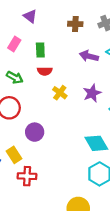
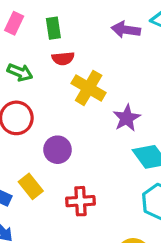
yellow cross: (60, 93) -> (89, 88), size x1.5
purple star: (92, 93) -> (127, 118), moved
red cross: (27, 176) -> (80, 201), moved

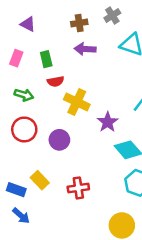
purple arrow: (126, 30) -> (85, 49), moved
purple circle: (58, 150) -> (59, 140), moved

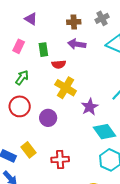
red semicircle: (56, 81) -> (59, 64), moved
green arrow: (24, 95) -> (22, 78), turned -77

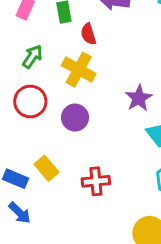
red semicircle: (59, 64) -> (88, 34), turned 80
yellow cross: (66, 88) -> (79, 70), moved

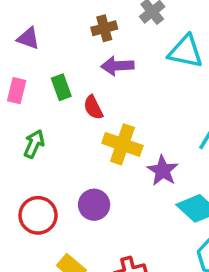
yellow cross: (79, 70) -> (122, 144), moved
red circle: (30, 101) -> (38, 215), moved

